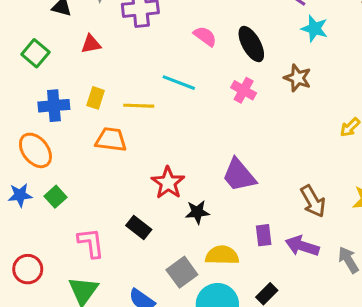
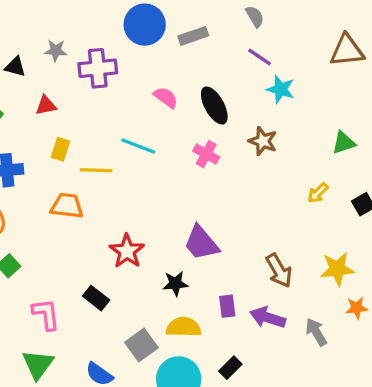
yellow rectangle: (96, 98) -> (61, 149), moved
black star: (197, 212) -> (175, 284), moved

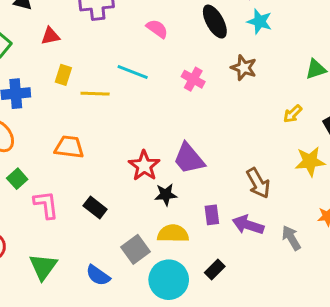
black ellipse: (214, 105) -> (215, 22), moved
orange trapezoid: (67, 206) -> (69, 147), moved
red star: (127, 251) -> (144, 166), moved
yellow star: (337, 269) -> (310, 161), moved
pink L-shape: (46, 314) -> (46, 205), moved

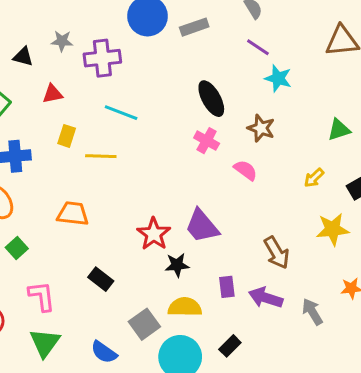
black ellipse: (215, 22) -> (211, 99), moved
pink semicircle: (157, 29) -> (245, 170), moved
cyan line: (133, 72) -> (121, 113), moved
pink L-shape: (46, 205) -> (42, 296), moved

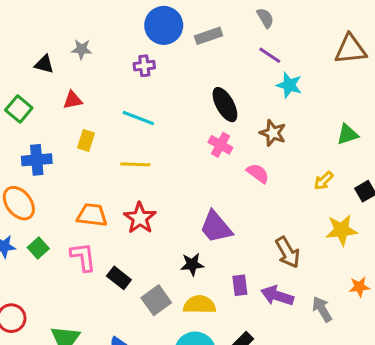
purple cross: (102, 58) -> (144, 66), moved, size x0.6
yellow line: (101, 156) -> (135, 164), moved
red star: (154, 234) -> (140, 218), moved
pink L-shape: (42, 296) -> (83, 257), moved
gray square: (144, 324) -> (156, 300), moved

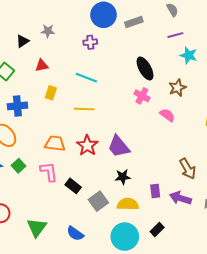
purple line: (270, 55) -> (175, 35), turned -49
black triangle: (44, 64) -> (22, 41), turned -48
brown star: (273, 133) -> (177, 88), turned 30
purple trapezoid: (216, 227) -> (119, 146), moved

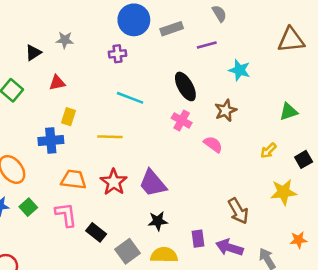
purple line: (175, 35) -> (207, 45), moved
cyan line: (86, 78) -> (130, 98), moved
blue cross: (17, 106) -> (51, 141), moved

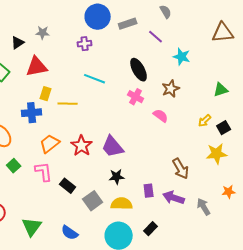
purple line: (207, 45) -> (156, 37), turned 56
red triangle: (57, 83) -> (37, 67), size x1.6
yellow line: (110, 137) -> (68, 104), moved
black square: (304, 159) -> (224, 128), moved
orange trapezoid: (73, 180) -> (50, 144), turned -45

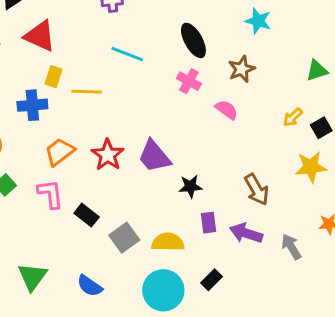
red triangle: (37, 67) -> (40, 36), turned 35
black star: (117, 177) -> (190, 186), moved

